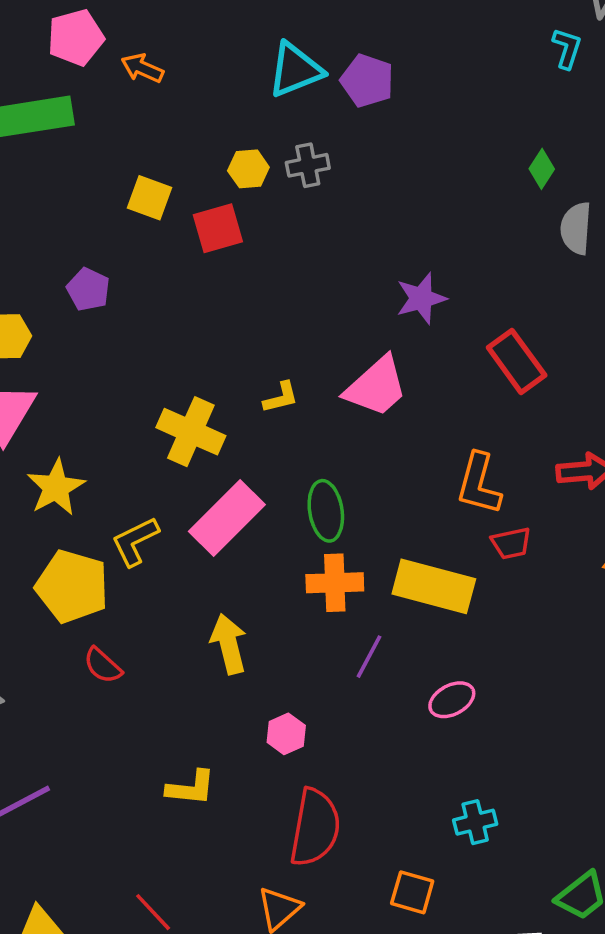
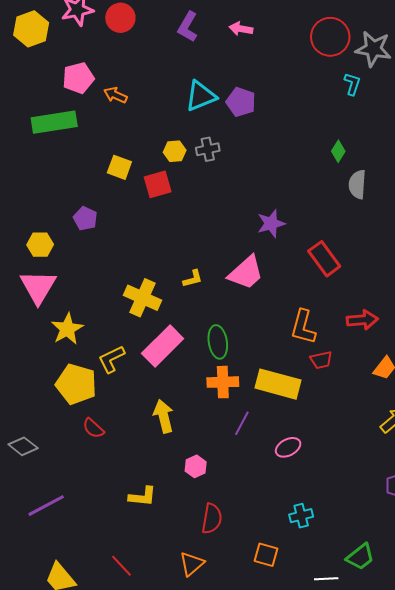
red semicircle: (315, 828) -> (212, 519), size x0.7

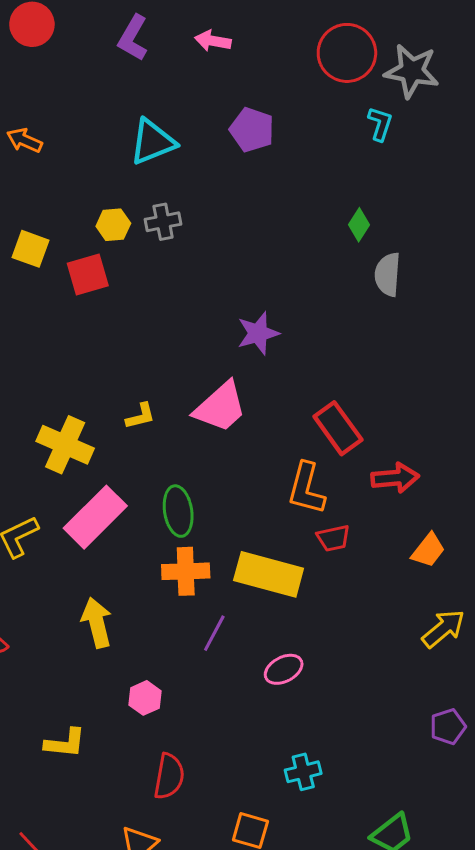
purple pentagon: (241, 102) -> (252, 130), moved
red rectangle: (324, 259) -> (338, 428), moved

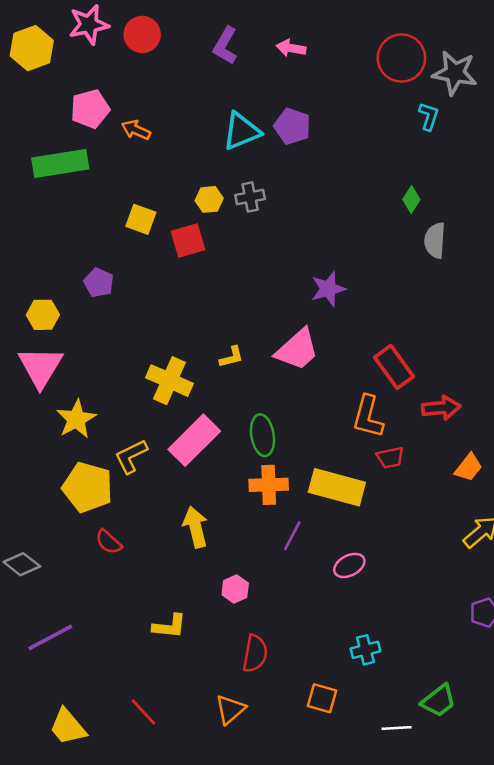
purple pentagon: (252, 130) -> (292, 126), moved

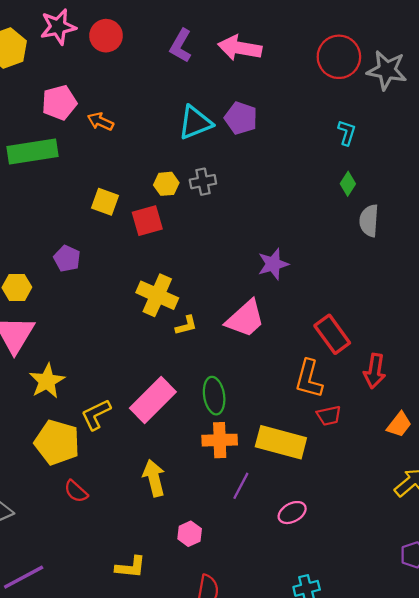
pink arrow: (291, 48) -> (240, 48), size x1.6
cyan L-shape: (429, 116) -> (347, 133), moved
yellow cross: (169, 381) -> (157, 295), moved
red arrow: (441, 408) -> (375, 371), turned 104

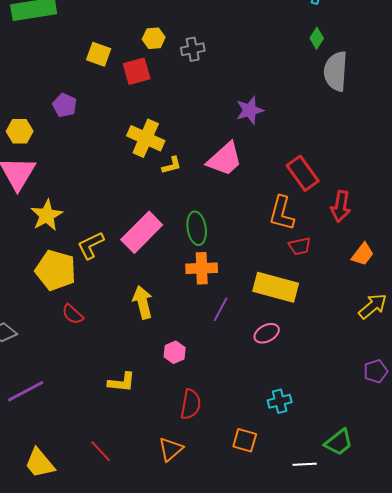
gray cross: (203, 182) -> (193, 49), moved
gray semicircle: (369, 221) -> (336, 71), size x1.4
yellow rectangle: (281, 442) -> (276, 287), moved

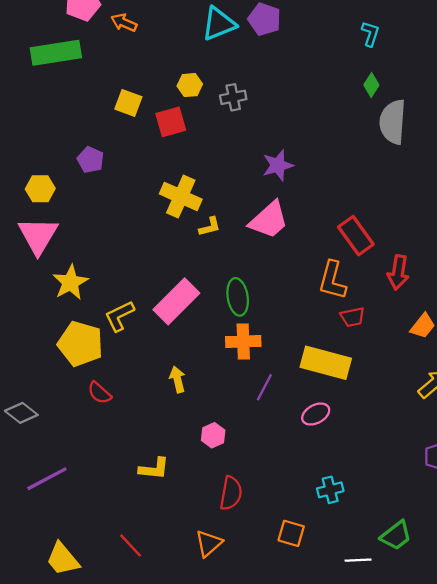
purple star: (250, 110) -> (278, 165), moved
yellow arrow: (143, 302) -> (177, 379), size x0.7

